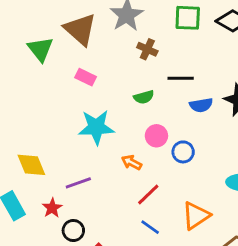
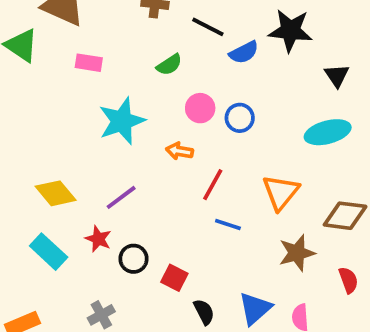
black line: (181, 78) -> (208, 27), turned 45

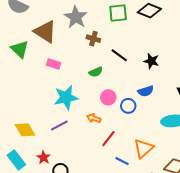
black star: (290, 31) -> (151, 61), moved, size x0.7
blue semicircle: (244, 52) -> (146, 91), moved
purple line: (121, 197) -> (59, 126), moved
blue line: (228, 224) -> (122, 161), moved

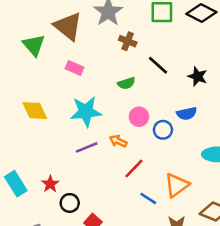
purple line: (59, 126) -> (87, 147), moved
yellow diamond: (25, 130) -> (35, 111), moved

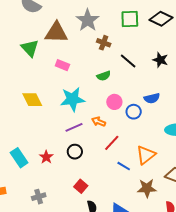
brown triangle: (68, 26) -> (56, 32), turned -35
black star: (198, 76) -> (160, 60), moved
black circle: (70, 203) -> (75, 152), moved

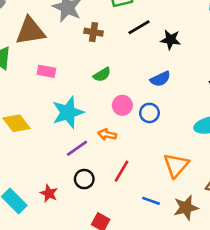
black line: (128, 61) -> (139, 27), moved, turned -60
blue semicircle: (152, 98) -> (160, 79), moved
red line: (112, 143) -> (122, 171), moved
blue line: (124, 166) -> (151, 201), moved

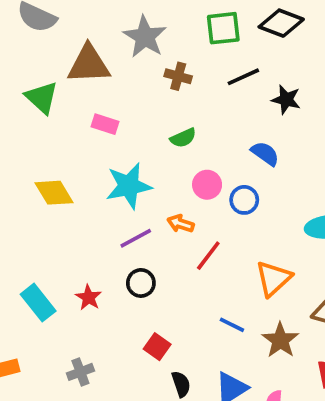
blue semicircle: (160, 79) -> (265, 153), turned -126
red line: (122, 171) -> (208, 256), moved
brown star: (186, 208) -> (280, 340), turned -30

